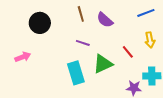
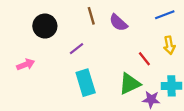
purple line: (83, 43) -> (77, 49), moved, turned -56
green triangle: (103, 64) -> (130, 84), moved

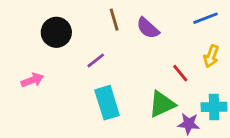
yellow arrow: (169, 45) -> (211, 56), turned 30

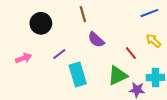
purple semicircle: (148, 28) -> (96, 40), moved
yellow arrow: (211, 56) -> (153, 41), turned 112
purple line: (96, 60) -> (59, 54), moved

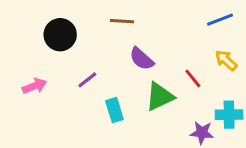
brown line: (83, 14) -> (122, 21), turned -70
cyan rectangle: (78, 74) -> (114, 110), size x0.7
green triangle: (118, 75) -> (160, 96), moved

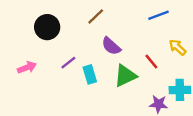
blue line: (220, 20) -> (158, 15), moved
brown line: (122, 21) -> (96, 16), turned -48
cyan rectangle: (114, 110) -> (90, 74), moved

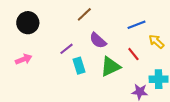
blue line: (158, 15) -> (137, 25), moved
black circle: (47, 27) -> (28, 23), moved
purple line: (68, 63) -> (67, 49), moved

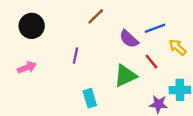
purple semicircle: (98, 40) -> (129, 39), moved
purple line: (67, 49) -> (76, 56), turned -40
cyan rectangle: (79, 66) -> (90, 98), moved

